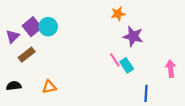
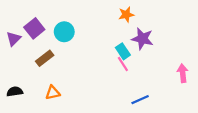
cyan circle: (48, 27) -> (64, 32), moved
brown rectangle: (27, 55) -> (45, 58), moved
cyan rectangle: (127, 65) -> (123, 51), moved
blue line: (146, 93) -> (140, 100), moved, turned 63

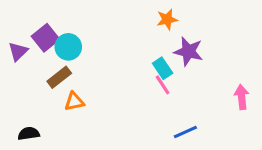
cyan circle: (64, 32) -> (68, 47), moved
black semicircle: (15, 92) -> (29, 134), moved
orange triangle: (53, 93) -> (74, 102), moved

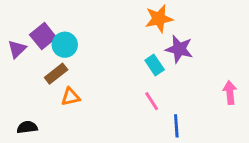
orange star: (167, 19) -> (159, 19), size x1.4
pink line: (163, 85) -> (152, 101), moved
blue line: (185, 132) -> (176, 126), turned -70

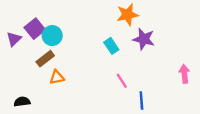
cyan rectangle: (155, 65) -> (111, 46), moved

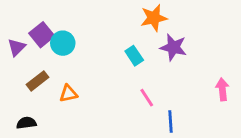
brown rectangle: (45, 59) -> (38, 81), moved

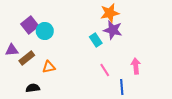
purple triangle: (17, 47) -> (12, 50), moved, turned 40
purple star: (173, 47) -> (113, 30), moved
pink arrow: (222, 89) -> (136, 66), moved
black semicircle: (26, 123) -> (33, 88), moved

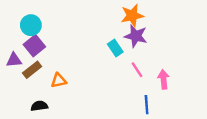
purple square: (30, 25) -> (34, 46), moved
cyan circle: (45, 31) -> (31, 25), moved
pink line: (105, 70) -> (137, 70), moved

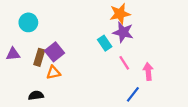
purple square: (34, 46) -> (54, 52), moved
brown rectangle: (32, 70) -> (39, 57), moved, turned -35
blue line: (147, 105) -> (133, 94), turned 42

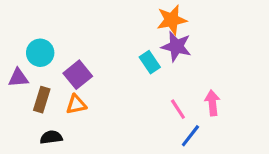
cyan circle: (28, 22) -> (40, 53), moved
brown rectangle: (39, 57) -> (42, 100), moved
pink line: (124, 63) -> (178, 109), moved

